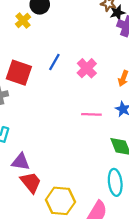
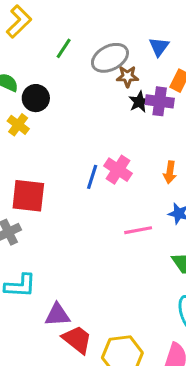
black star: (117, 13) -> (139, 102), moved
blue line: (54, 62) -> (92, 177), moved

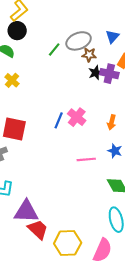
green line: (64, 48) -> (54, 50), moved
black circle: (36, 98) -> (17, 31), moved
purple triangle: (57, 315) -> (26, 211), size x1.4

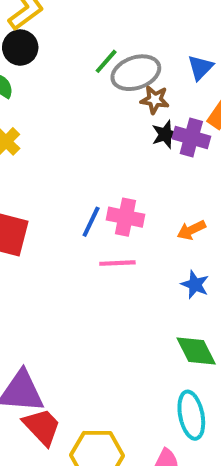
green line: (54, 50) -> (106, 61), moved
pink cross: (77, 117) -> (126, 217), turned -30
orange arrow: (112, 122) -> (191, 230), turned 48
pink line: (86, 159) -> (117, 263), moved

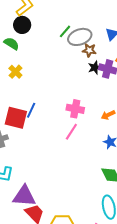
blue line: (91, 222) -> (31, 110), moved
pink line: (117, 263) -> (71, 132), turned -54

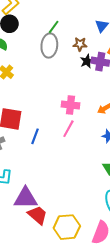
gray ellipse: (80, 37) -> (49, 46), moved, turned -60
blue line: (31, 110) -> (35, 136), moved

